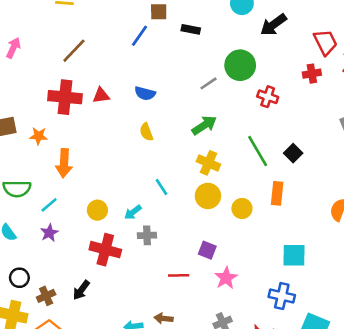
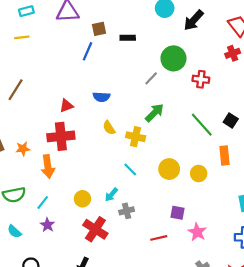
brown line: (74, 51) -> (16, 90), moved
red cross: (65, 97) -> (61, 136), moved
yellow cross: (208, 163) -> (136, 137), moved
red cross: (105, 250) -> (95, 229), turned 30

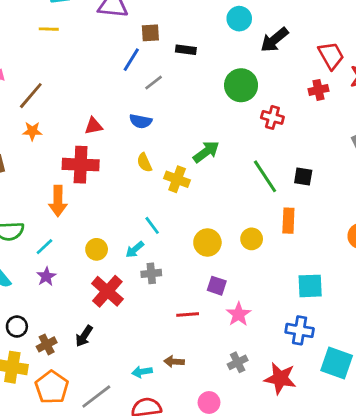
gray line: (151, 78) -> (154, 83), moved
black square: (231, 120) -> (303, 176), turned -32
orange star: (23, 149) -> (32, 131), moved
yellow circle: (169, 169) -> (207, 242), moved
cyan line: (130, 170) -> (152, 225), moved

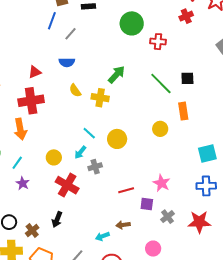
yellow circle: (207, 242) -> (117, 139), moved
purple square: (217, 286) -> (147, 204), moved

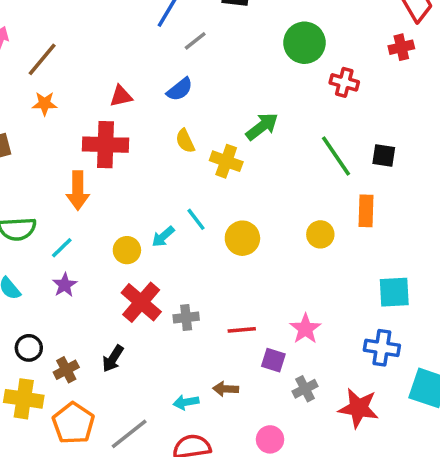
blue semicircle: (67, 62) -> (180, 89), turned -49
cyan arrow: (80, 152) -> (163, 237), moved
gray cross: (95, 167) -> (186, 317), moved

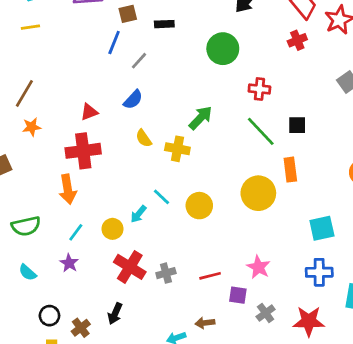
red cross: (344, 82) -> (259, 89), moved
yellow circle: (320, 234) -> (258, 193), size x1.6
cyan line: (62, 248) -> (76, 232), moved

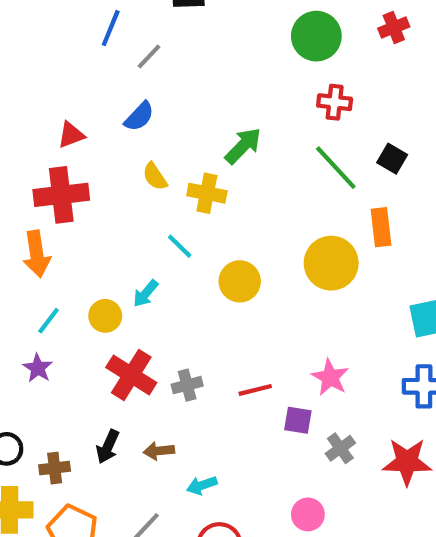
green circle: (223, 49) -> (316, 36), moved
black square: (297, 125) -> (392, 159), turned 30
cyan line: (161, 197) -> (180, 246), moved
brown arrow: (205, 323) -> (159, 451), moved
brown cross: (81, 328) -> (55, 468), turned 30

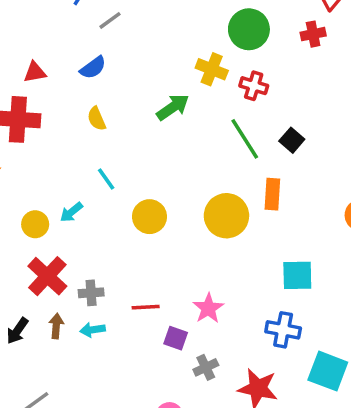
yellow cross: (207, 193) -> (212, 69), moved
brown arrow: (159, 451) -> (56, 326), moved, turned 90
cyan arrow: (202, 485) -> (93, 330), moved

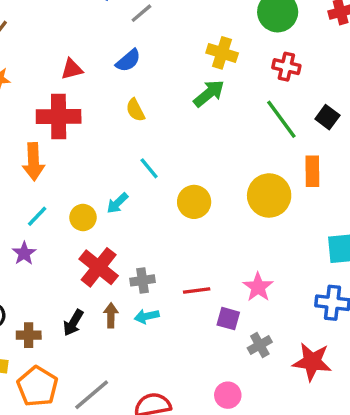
yellow cross: (212, 69) -> (222, 53), moved

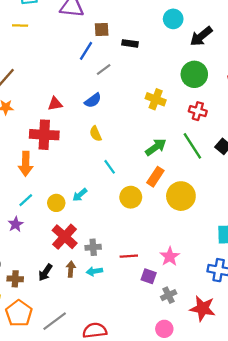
green arrow: (209, 93) -> (156, 147), moved
cyan line: (149, 168) -> (110, 167), moved
orange rectangle: (312, 171) -> (155, 177), moved, turned 30
pink circle: (228, 395) -> (164, 329), moved

